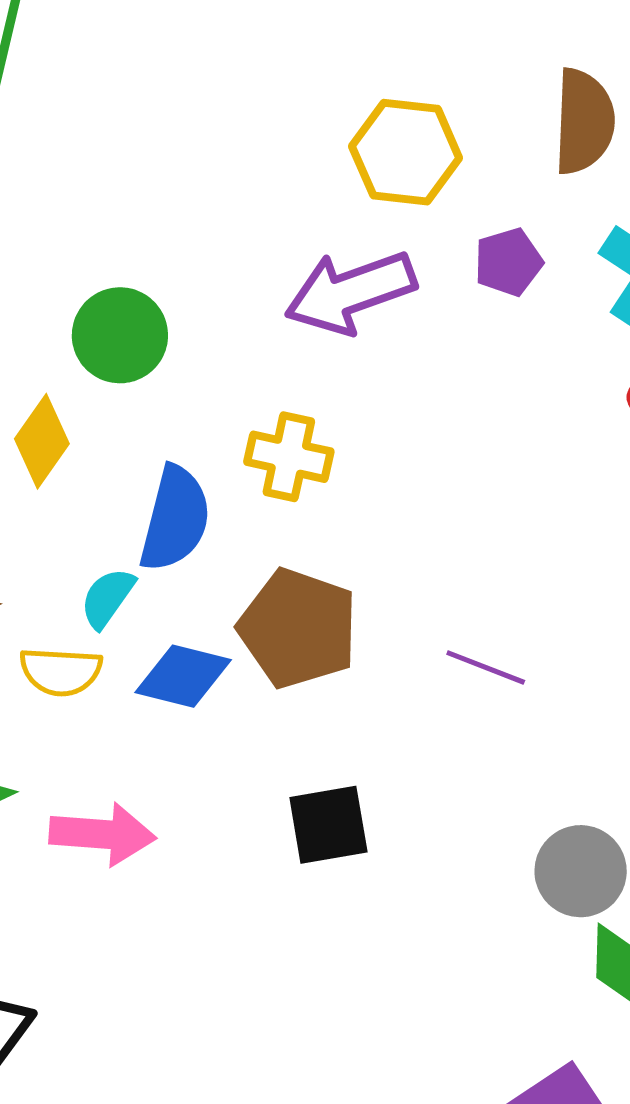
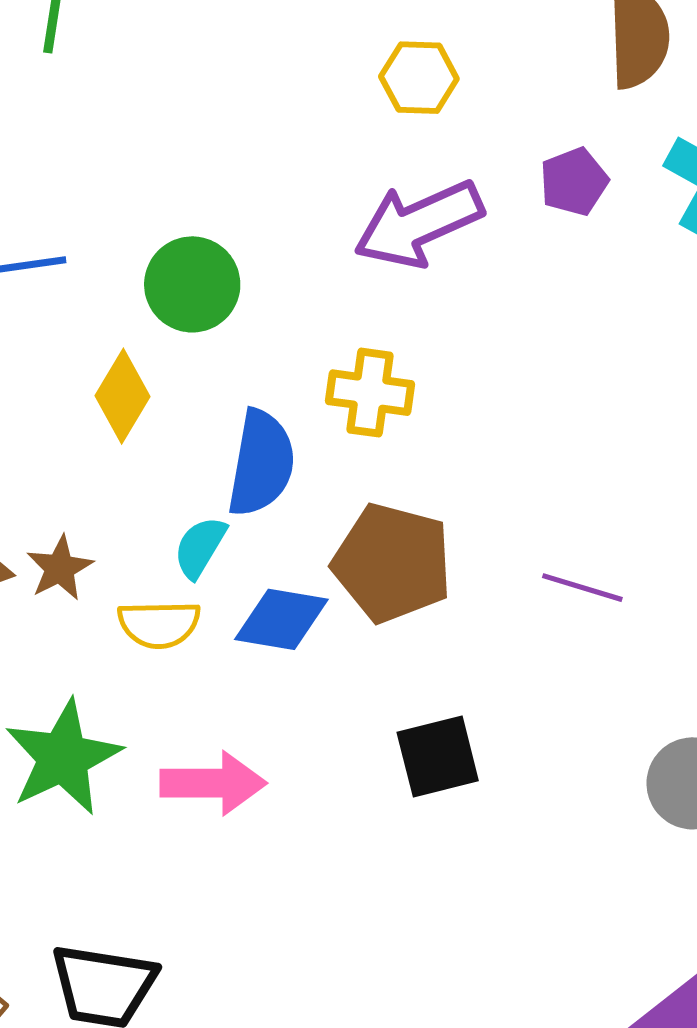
yellow hexagon: (406, 152) -> (419, 78), moved, size x0.7

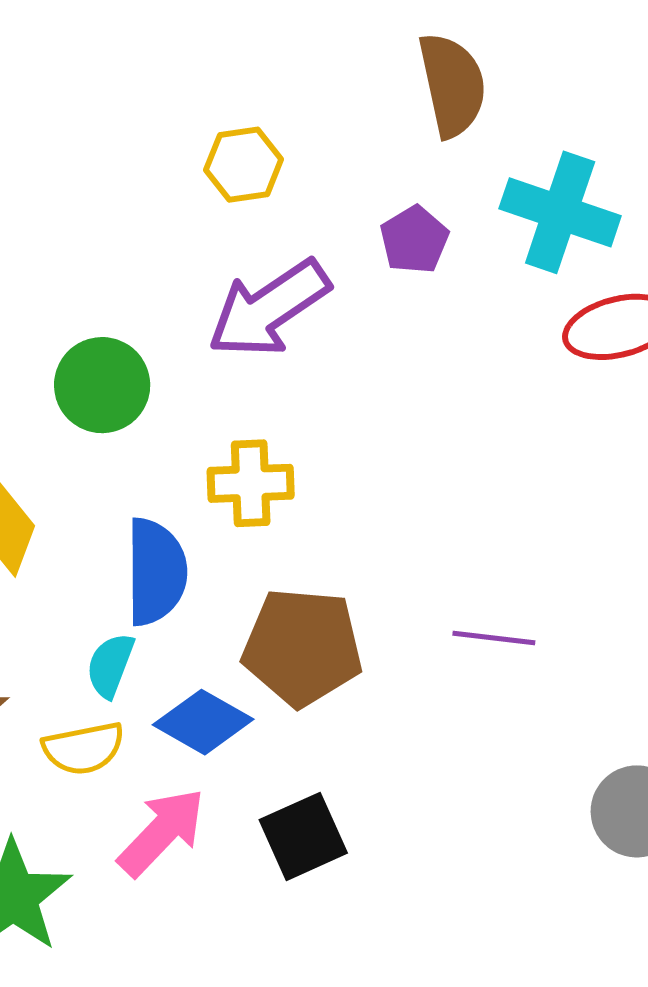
green circle: (192, 284) -> (102, 385), moved
blue diamond: (281, 619) -> (203, 722), turned 30
black square: (438, 756) -> (303, 836), moved
pink arrow: (213, 783) -> (162, 832), moved, turned -36

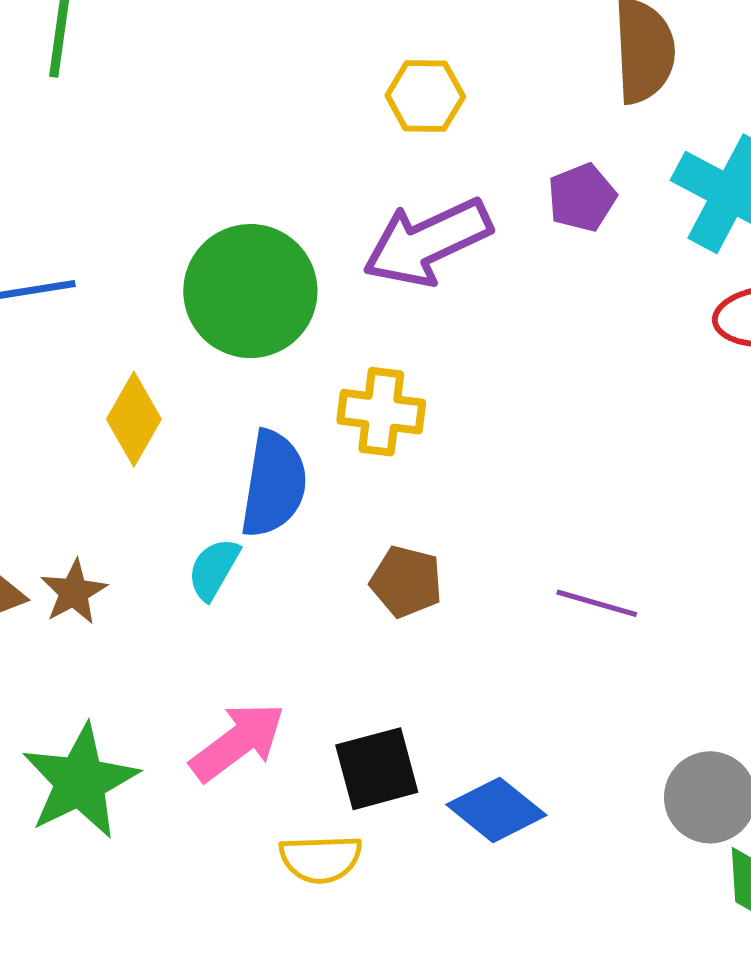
green circle: (102, 385) -> (250, 291), size x1.4
brown pentagon: (303, 647) -> (406, 582), size x0.6
blue diamond: (203, 722) -> (496, 810), moved
yellow semicircle: (83, 748) -> (321, 859), moved

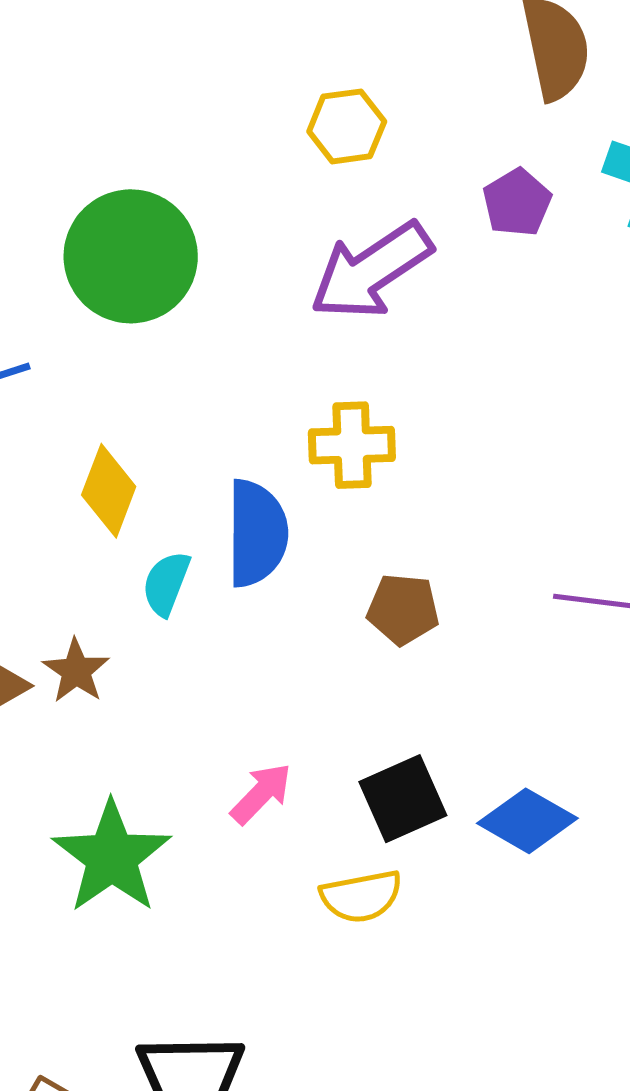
green circle: (250, 291) -> (131, 256), moved
cyan semicircle: (214, 569) -> (166, 583), moved
pink arrow: (238, 742) -> (261, 794), size x0.7

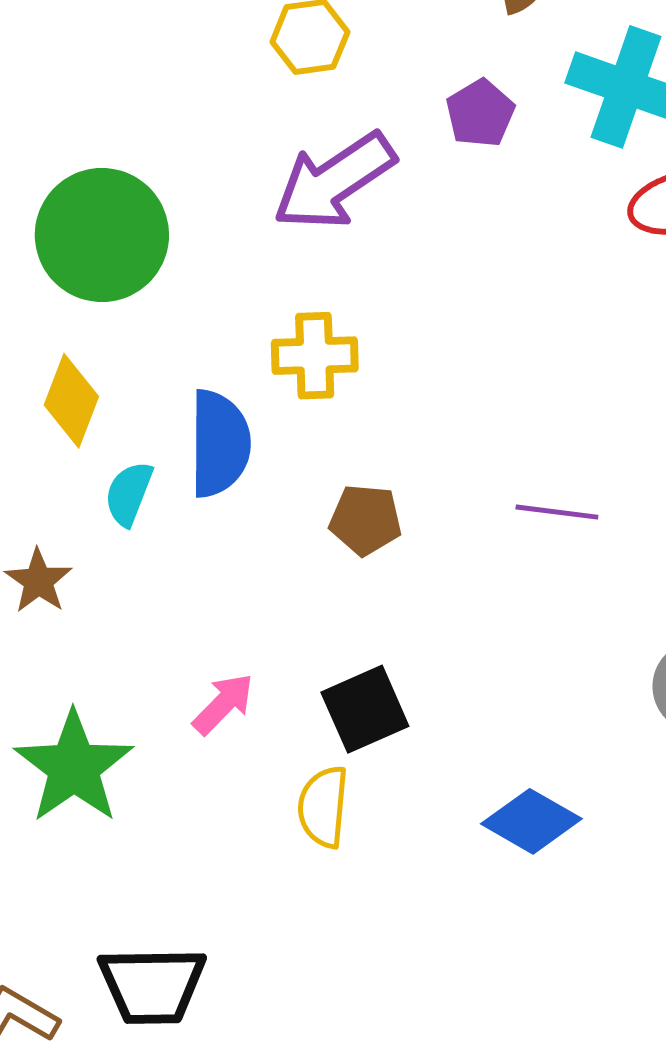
green circle: (131, 256) -> (102, 235), moved
blue diamond: (527, 821) -> (531, 821), moved
yellow semicircle: (361, 896) -> (323, 807), turned 106

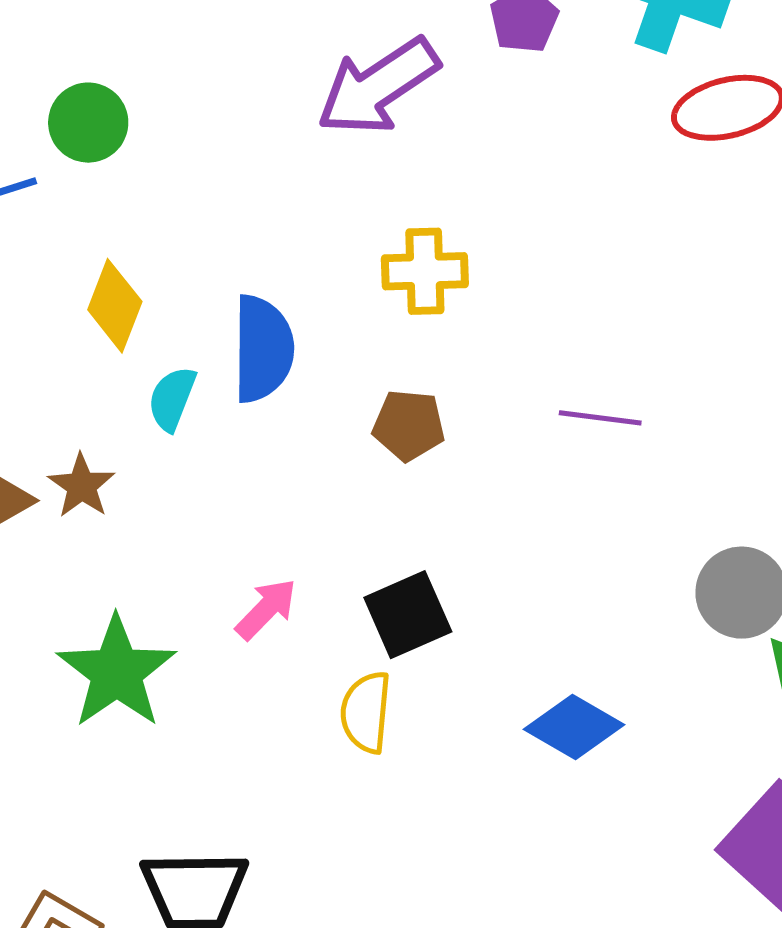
green circle: (102, 235) -> (88, 123), moved, size x0.6
yellow cross: (315, 356) -> (425, 271), moved

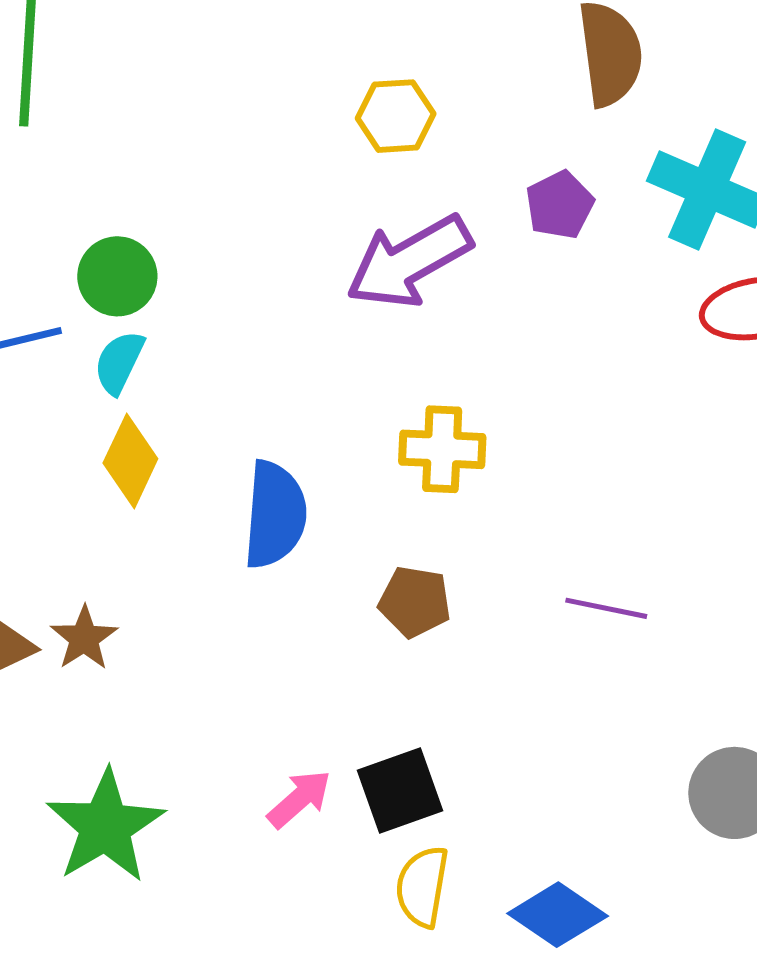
cyan semicircle: (172, 399) -> (119, 362), moved
pink arrow: (266, 609) -> (299, 799), moved
yellow semicircle: (366, 712) -> (422, 887), moved

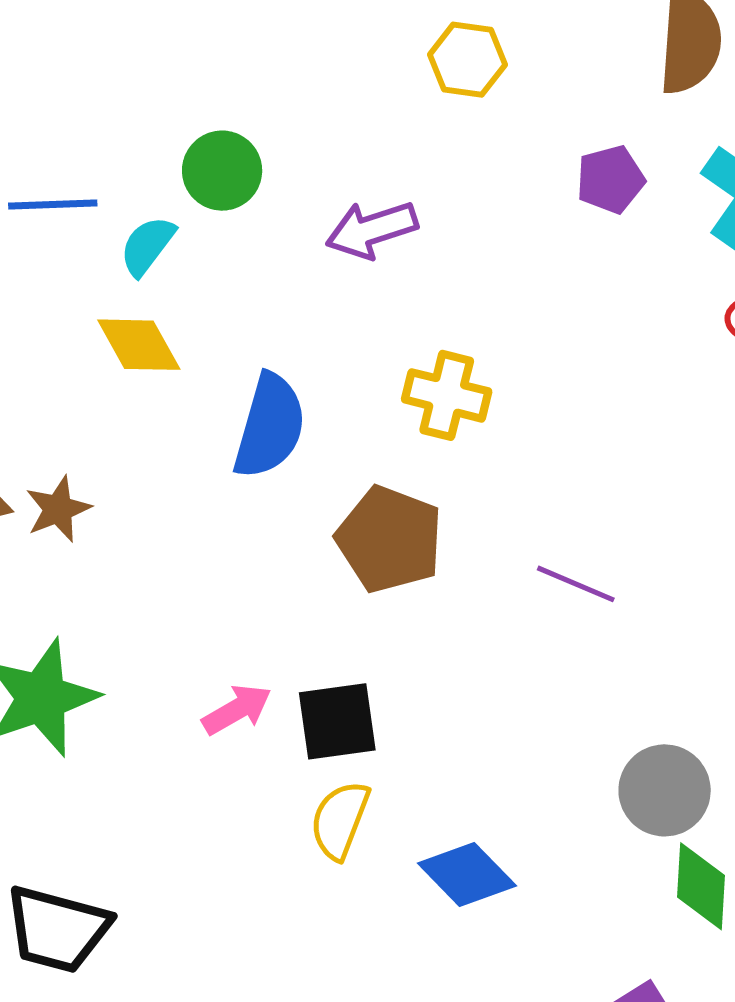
purple arrow: (409, 262) -> (372, 230), moved, size x0.7
green circle: (117, 276) -> (222, 171), moved
yellow diamond: (130, 461) -> (139, 345), turned -66
brown pentagon: (415, 602) -> (389, 539), size x1.5

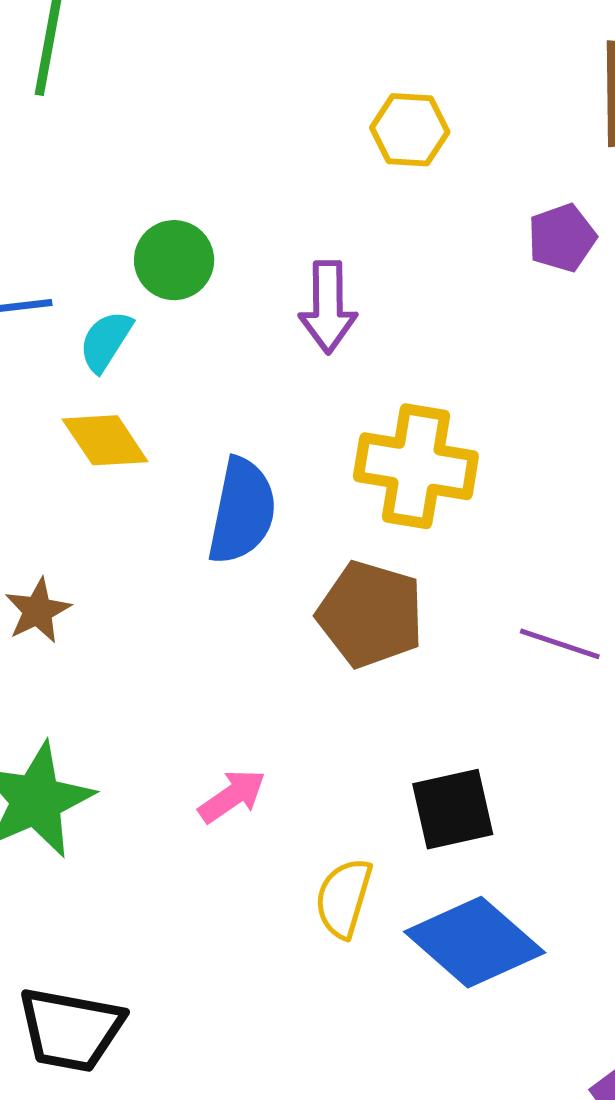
purple arrow: (372, 230) -> (328, 307), turned -68
yellow cross: (447, 395) -> (416, 466), size x1.4
black square: (337, 721) -> (453, 809), moved
blue diamond: (467, 875) -> (475, 942), size x1.4

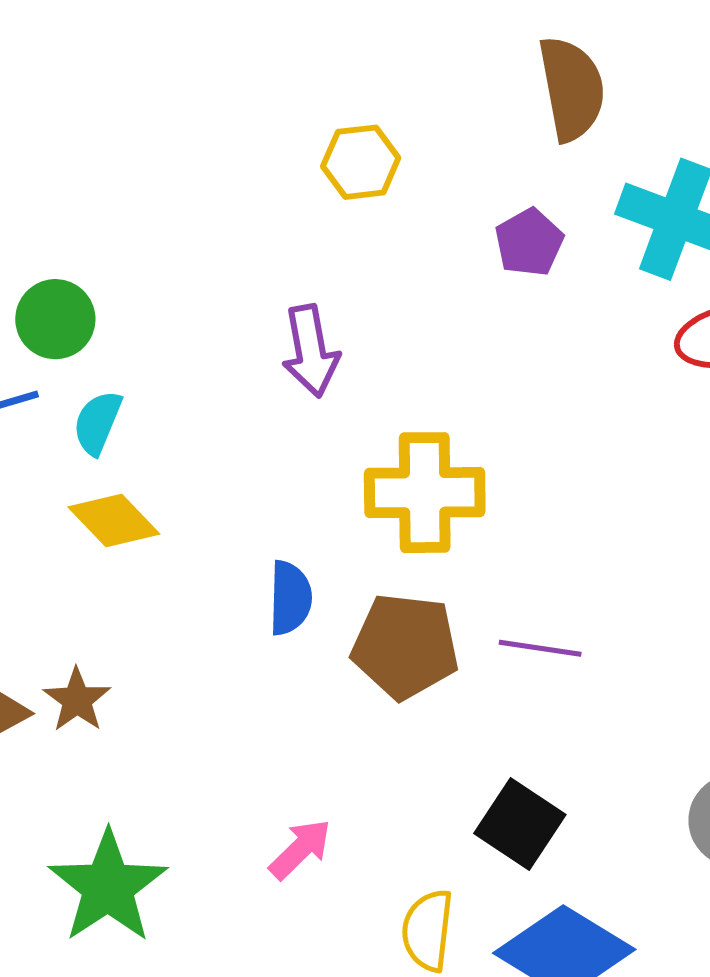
green circle: (174, 260) -> (55, 319), moved
blue semicircle: (242, 511) -> (290, 598), moved, size x0.7
purple line: (560, 644) -> (540, 648), moved
black square: (453, 809) -> (520, 824), turned -34

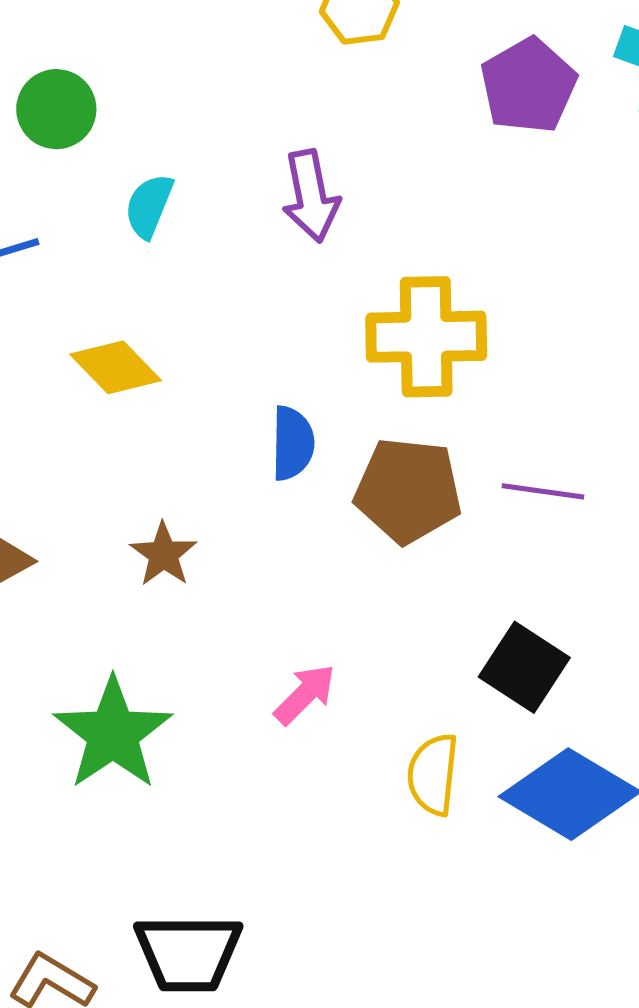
purple pentagon: (529, 242) -> (528, 86), size x1.4
green circle: (55, 319) -> (56, 109), moved
cyan semicircle: (97, 423) -> (149, 206), moved
brown star: (77, 700) -> (163, 554), moved

